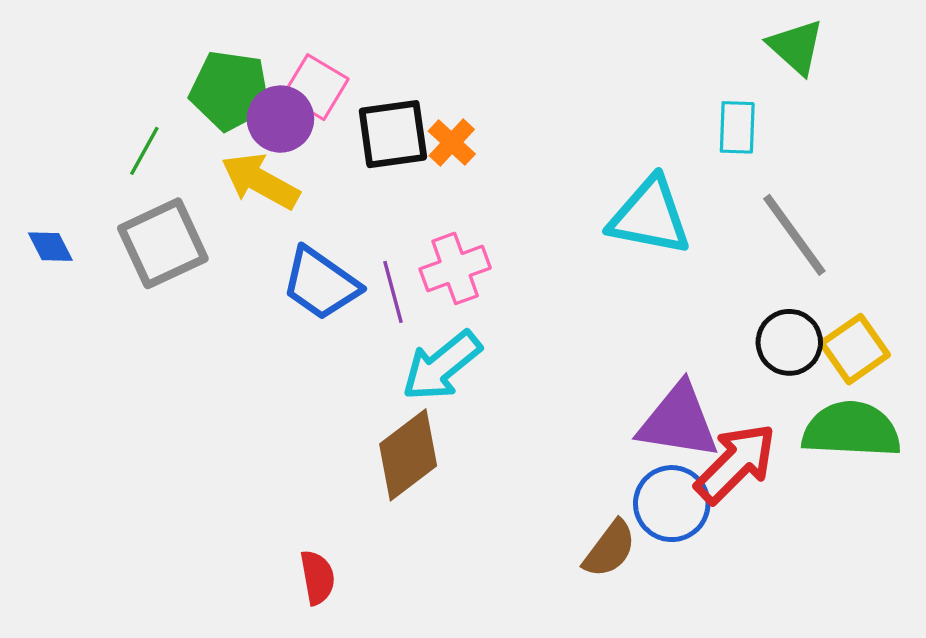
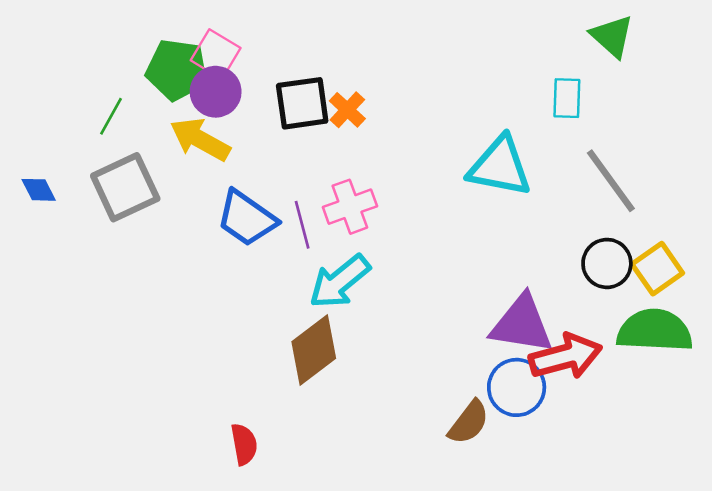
pink square: (316, 87) -> (216, 54), moved
red arrow: (736, 463) -> (566, 356), turned 30

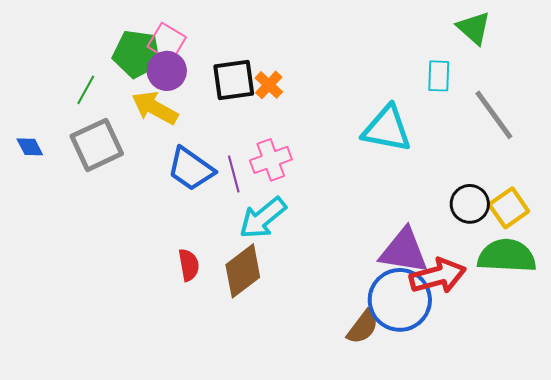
gray line: (611, 181) -> (494, 115), moved
blue circle: (517, 387) -> (400, 300), size x1.4
red semicircle: (244, 444) -> (189, 265), moved

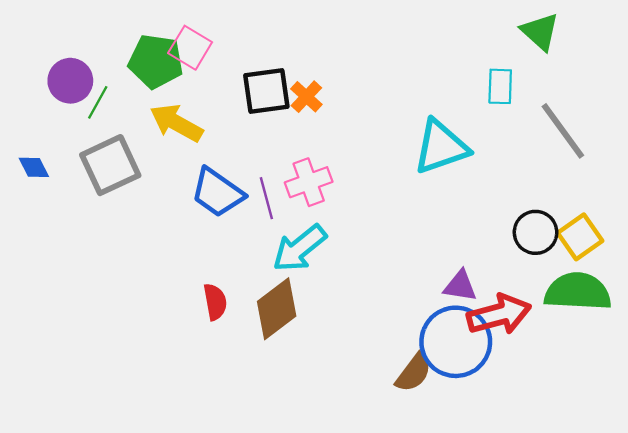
purple circle: (167, 71) -> (70, 81), moved
cyan triangle: (387, 129) -> (441, 147), turned -30
purple triangle: (404, 251) -> (460, 286), size x0.6

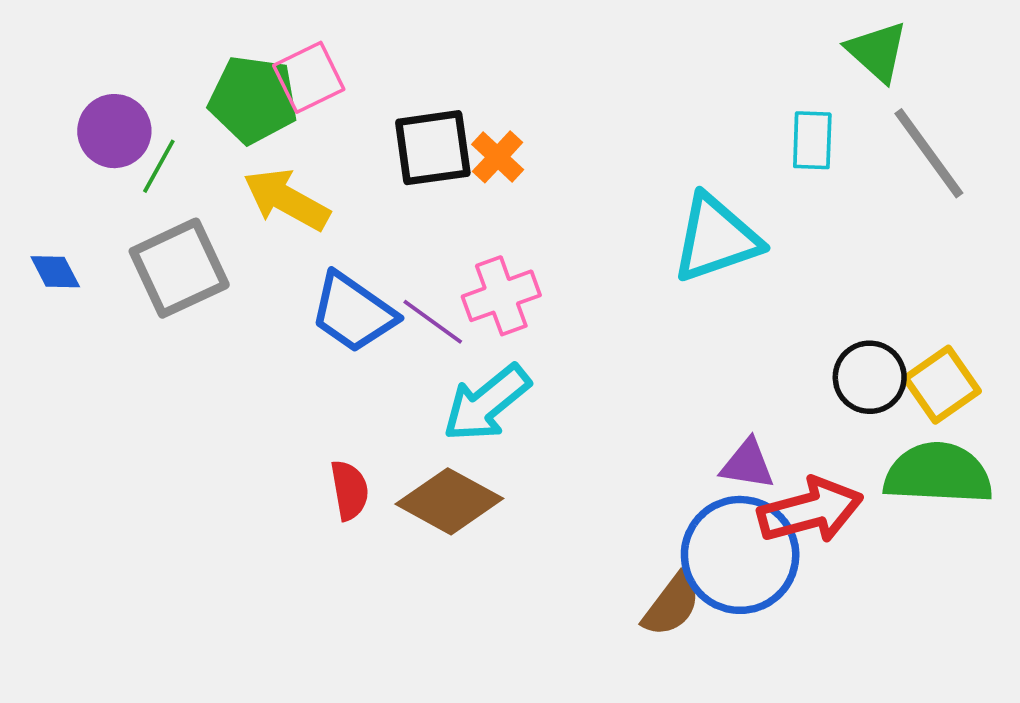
pink square: (190, 48) -> (309, 77), turned 33
gray line: (563, 131) -> (929, 153), moved
purple line: (266, 198) -> (433, 322), turned -39
brown diamond: (277, 309) -> (449, 501), turned 66

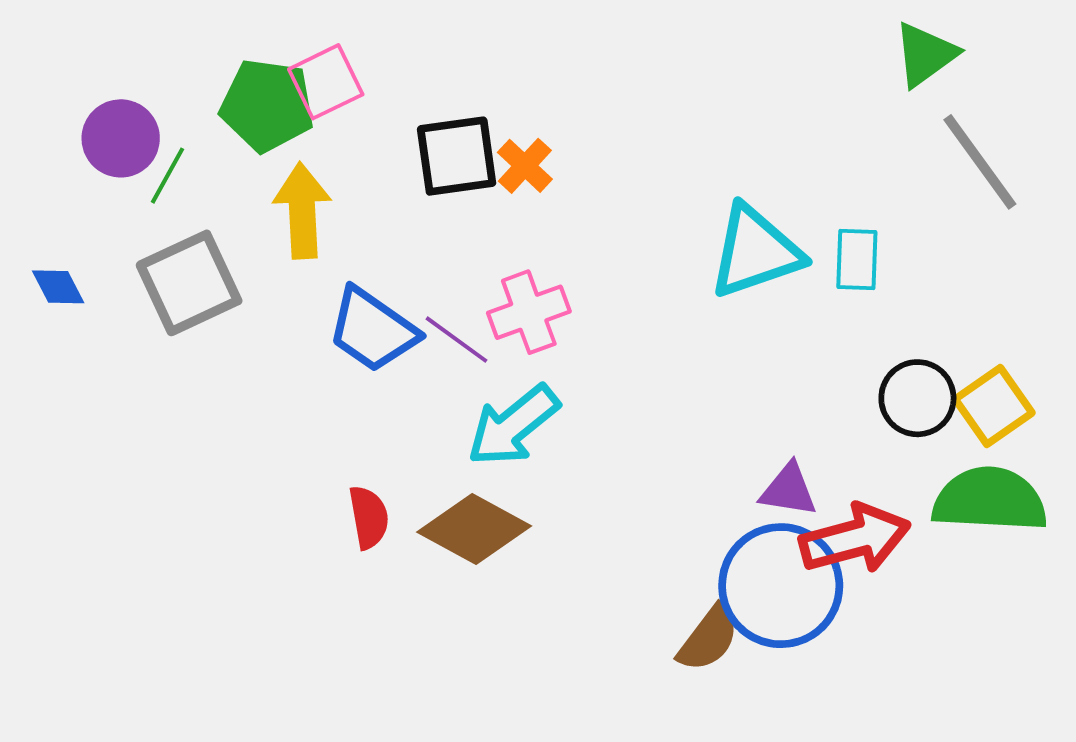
green triangle: (877, 51) -> (925, 54), turned 42
cyan rectangle: (812, 140) -> (857, 260), moved
yellow arrow: (287, 200) -> (302, 211), turned 58

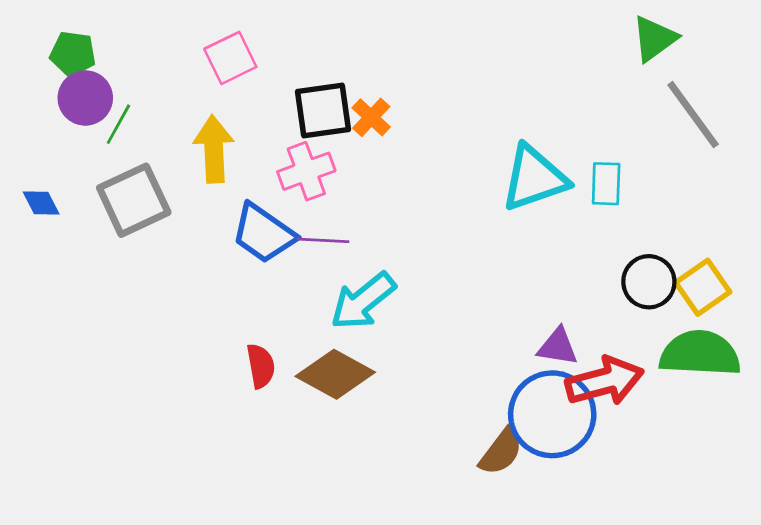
green pentagon: (267, 105) -> (73, 54), moved, size x0.7
pink cross: (529, 312) -> (306, 171), moved
purple line: (457, 340) -> (323, 240), turned -33

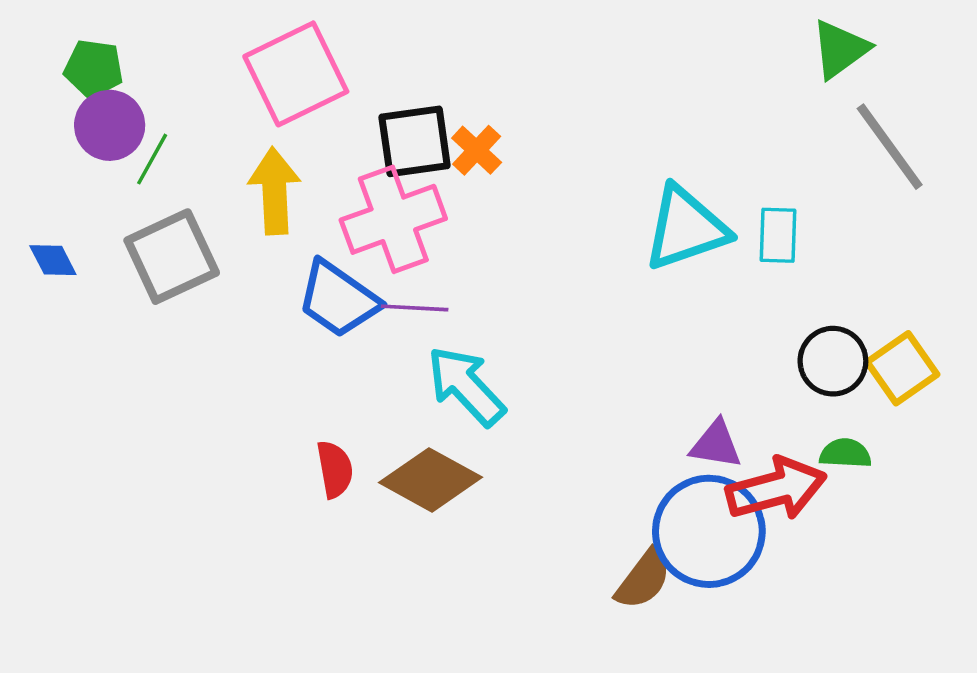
pink square: (230, 58) -> (296, 74), size x1.5
pink cross: (306, 171) -> (393, 219), size x1.4
cyan arrow: (363, 301) -> (466, 386), turned 86
green semicircle: (700, 354) -> (845, 453), moved, size x0.5

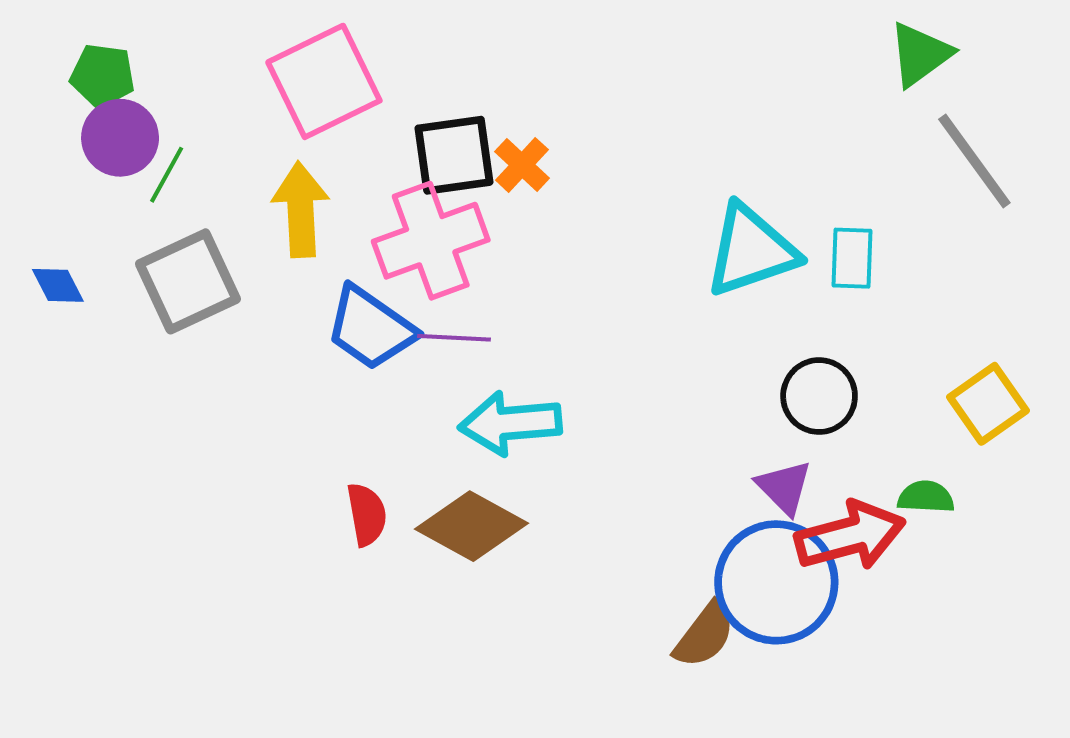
black circle: (833, 361) -> (819, 396), moved
cyan arrow: (466, 386) -> (510, 423), turned -52
purple triangle: (716, 444) -> (784, 487), turned 36

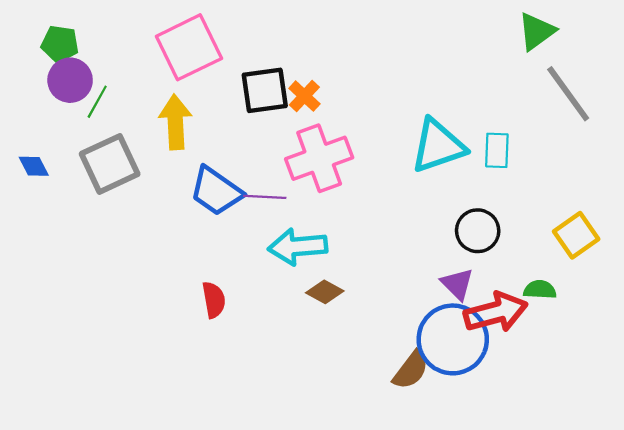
pink cross: (431, 241) -> (319, 158), moved
brown diamond: (471, 526) -> (325, 292), moved, size x0.6

